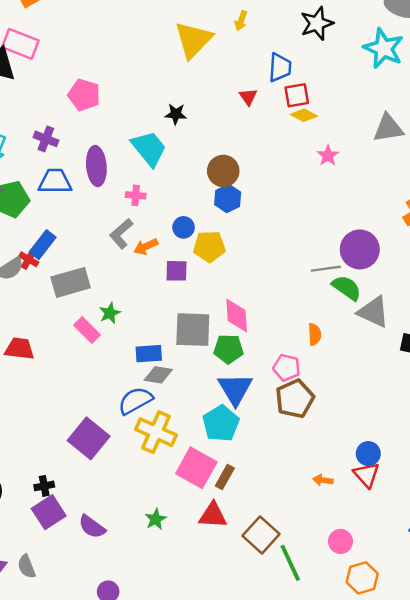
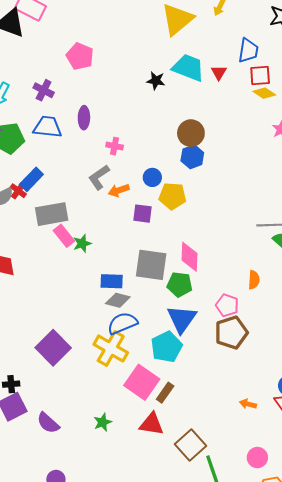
cyan trapezoid: (149, 148) -> (188, 68), moved, turned -36
purple ellipse: (96, 166) -> (84, 118), size x0.7
pink rectangle: (87, 330) -> (64, 236), moved
blue semicircle: (135, 401) -> (122, 323), moved

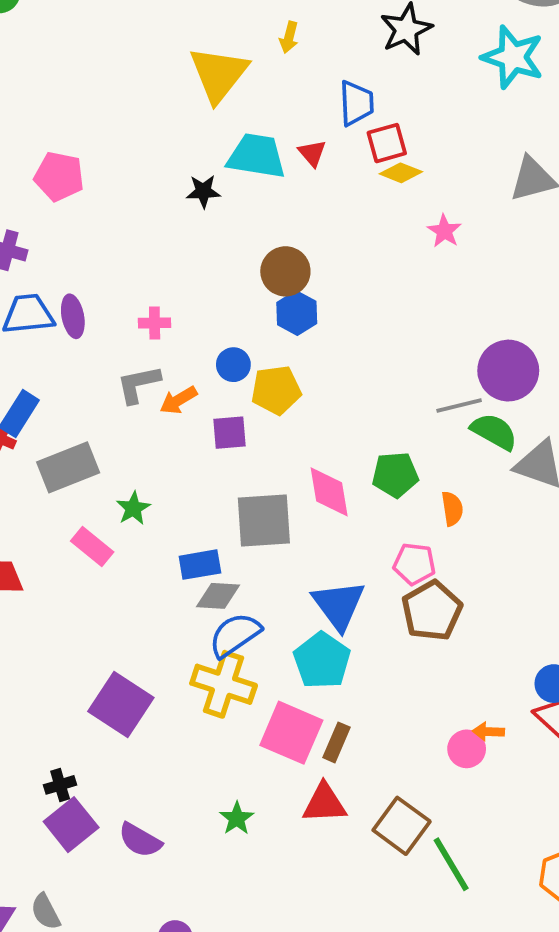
purple ellipse: (84, 118) -> (73, 316), moved
gray L-shape: (99, 177) -> (138, 384), turned 35
pink rectangle: (64, 236) -> (92, 547), moved
green pentagon: (180, 284) -> (395, 475), moved
pink circle: (257, 458) -> (467, 749), moved

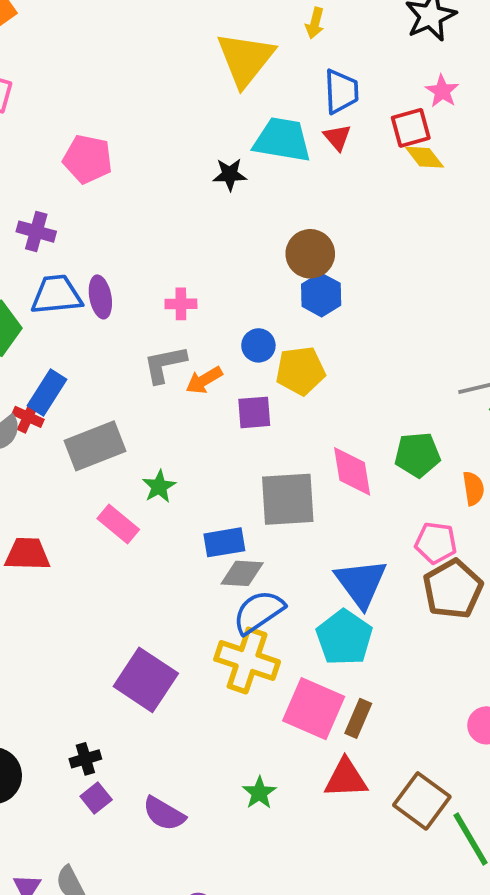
blue trapezoid: (356, 103) -> (341, 91), moved
yellow diamond: (401, 173) -> (424, 157), turned 30
pink star: (444, 231) -> (442, 91), moved
purple square: (71, 825) -> (96, 798), size x0.6

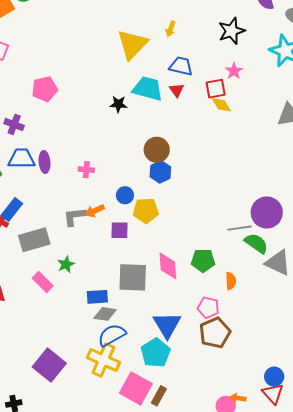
blue trapezoid: (341, 91) -> (181, 66), turned -80
pink pentagon: (88, 159) -> (45, 89), turned -30
gray L-shape: (165, 364) -> (75, 216), moved

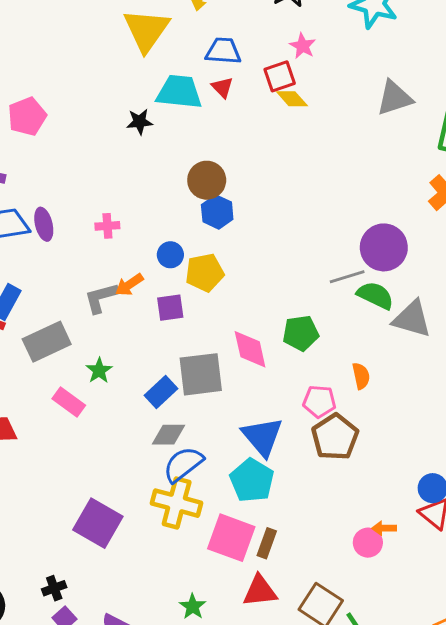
orange semicircle: (231, 281) -> (361, 376), moved
blue rectangle: (97, 297) -> (161, 392), moved, turned -30

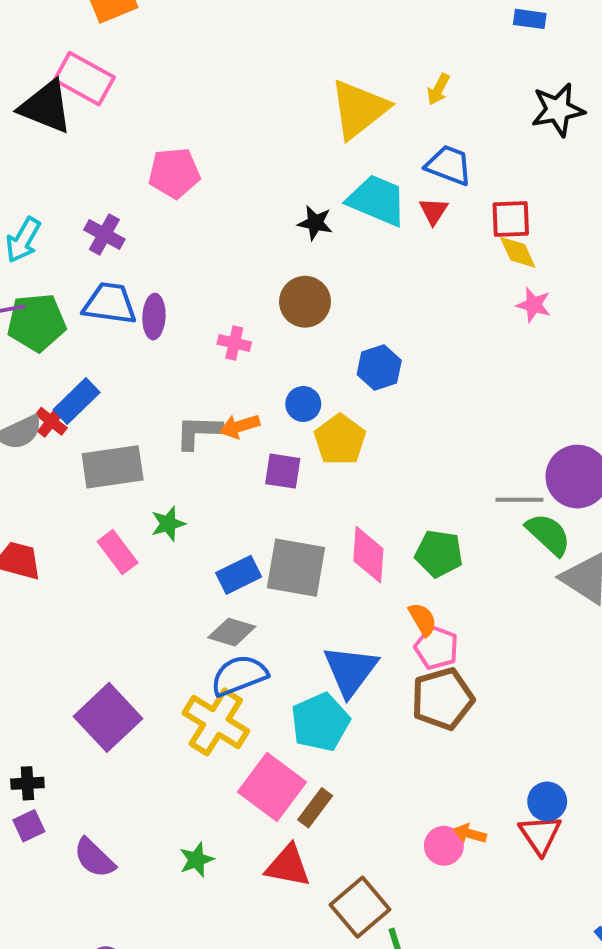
pink star: (303, 46) -> (534, 305), moved, turned -30
brown circle: (207, 180) -> (305, 302), moved
yellow pentagon: (205, 273) -> (340, 440), turned 30
orange semicircle: (361, 376) -> (423, 619), moved, turned -35

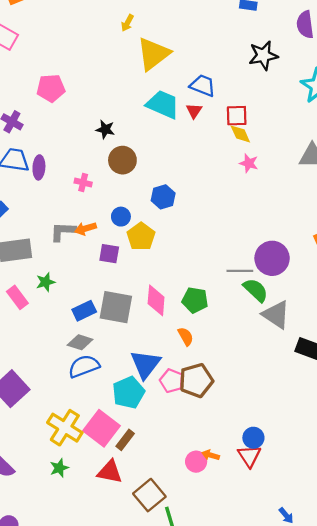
yellow arrow: (438, 89) -> (127, 23), moved
black star: (315, 223) -> (105, 129), moved
pink pentagon: (436, 648) -> (172, 381), moved
yellow cross: (216, 722) -> (65, 428), moved

